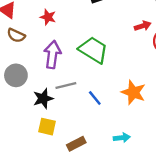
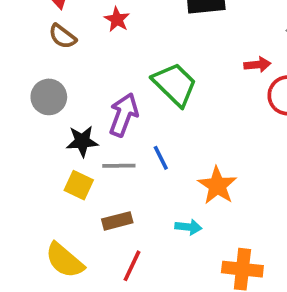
purple arrow: (52, 54) -> (124, 115), moved
gray line: (66, 86) -> (119, 166), moved
orange star: (133, 92) -> (217, 186), moved

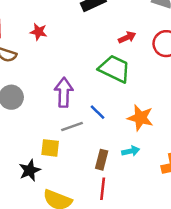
red arrow: (257, 65) -> (127, 37), moved
green trapezoid: (175, 84) -> (114, 69), moved
black star: (82, 141) -> (30, 170), moved
brown rectangle: (117, 221) -> (102, 160), moved, turned -42

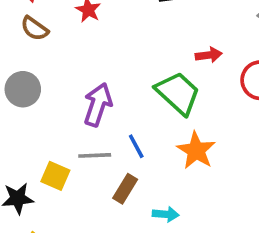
orange star: (140, 118) -> (196, 150), moved
brown rectangle: (102, 160) -> (125, 189), moved

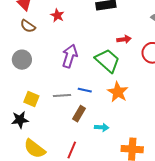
purple arrow: (98, 105) -> (70, 56), moved
blue line: (136, 146) -> (85, 90), turned -48
yellow square: (55, 176) -> (31, 99), moved

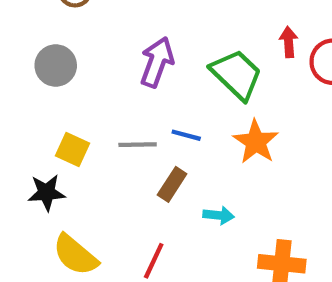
red arrow: (124, 39) -> (289, 42), moved, turned -88

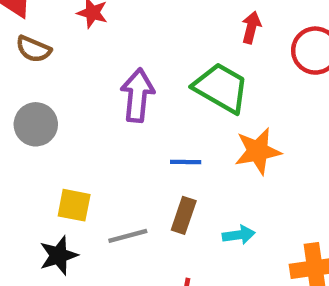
red arrow: (289, 42) -> (251, 27), moved, turned 32
orange star: (256, 142) -> (258, 151), turned -30
gray line: (138, 145) -> (128, 236), moved

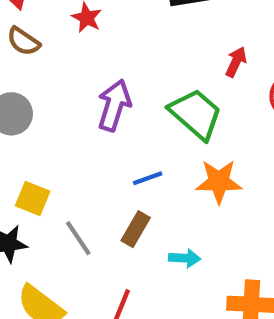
blue line: (186, 162) -> (148, 178), turned -32
gray line: (128, 236) -> (78, 238), turned 60

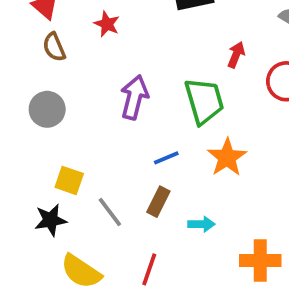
brown semicircle: (23, 41) -> (54, 47), turned 36
green trapezoid: (196, 114) -> (204, 101), turned 36
orange star: (219, 182) -> (227, 157), turned -30

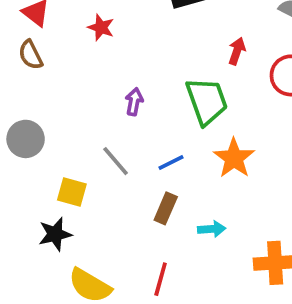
brown semicircle: (54, 47) -> (31, 55), moved
purple arrow: (134, 97) -> (134, 102), size x0.6
gray circle: (47, 109) -> (26, 139), moved
gray line: (110, 212) -> (116, 161), moved

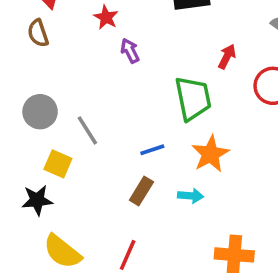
purple arrow: (134, 102) -> (130, 51), moved, turned -45
gray circle: (26, 139) -> (40, 112), moved
gray line: (116, 161) -> (87, 130), moved
cyan arrow: (212, 229) -> (191, 196), moved

